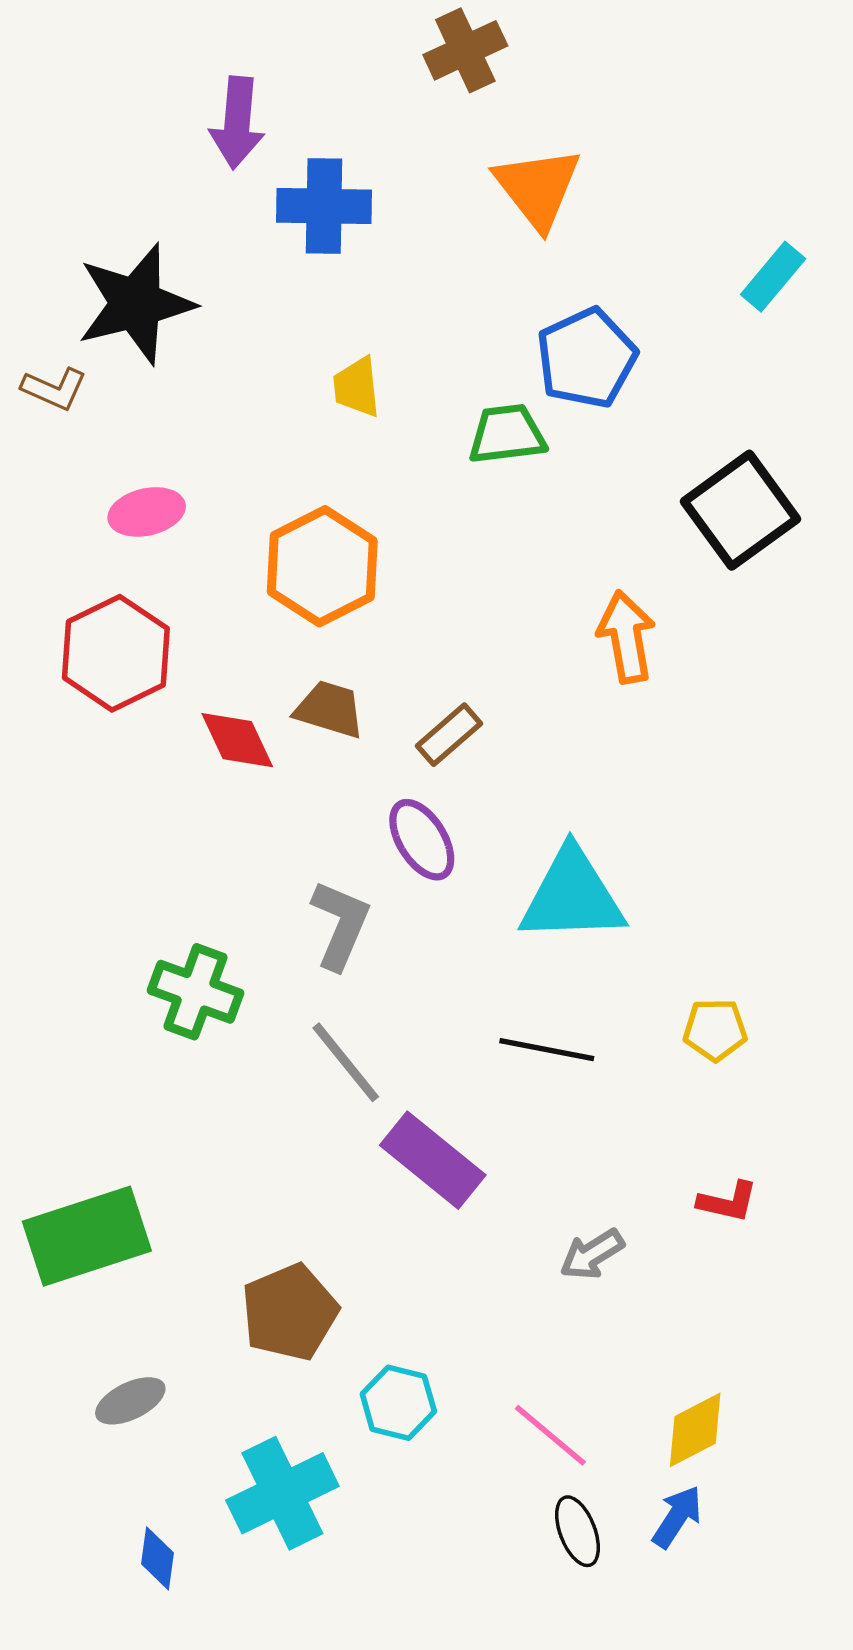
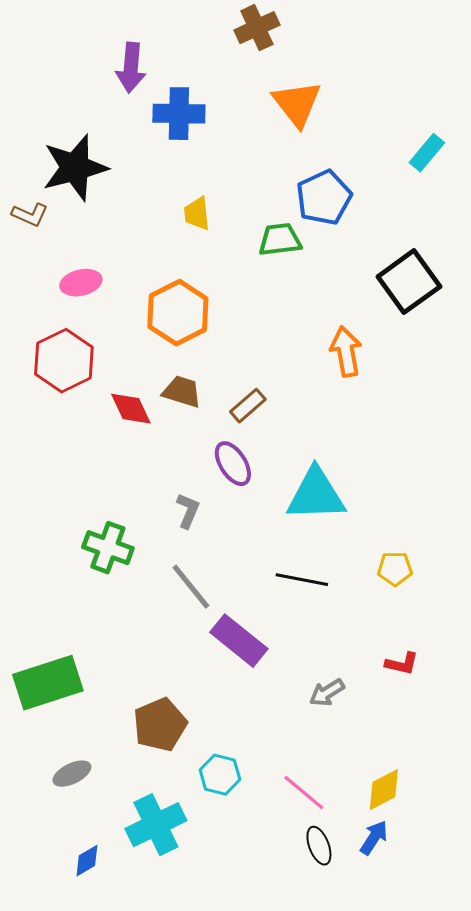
gray L-shape: (340, 925) -> (188, 511), size x0.7
blue diamond: (157, 1558) -> (87, 861), turned 52

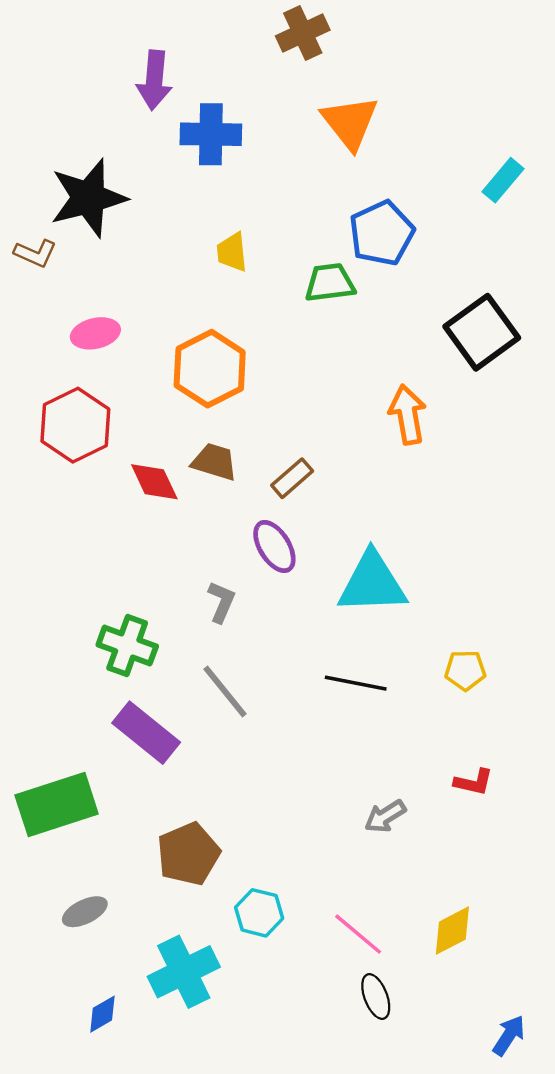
purple rectangle: (239, 641) -> (146, 733), moved
blue arrow: (374, 838) -> (509, 1035), moved

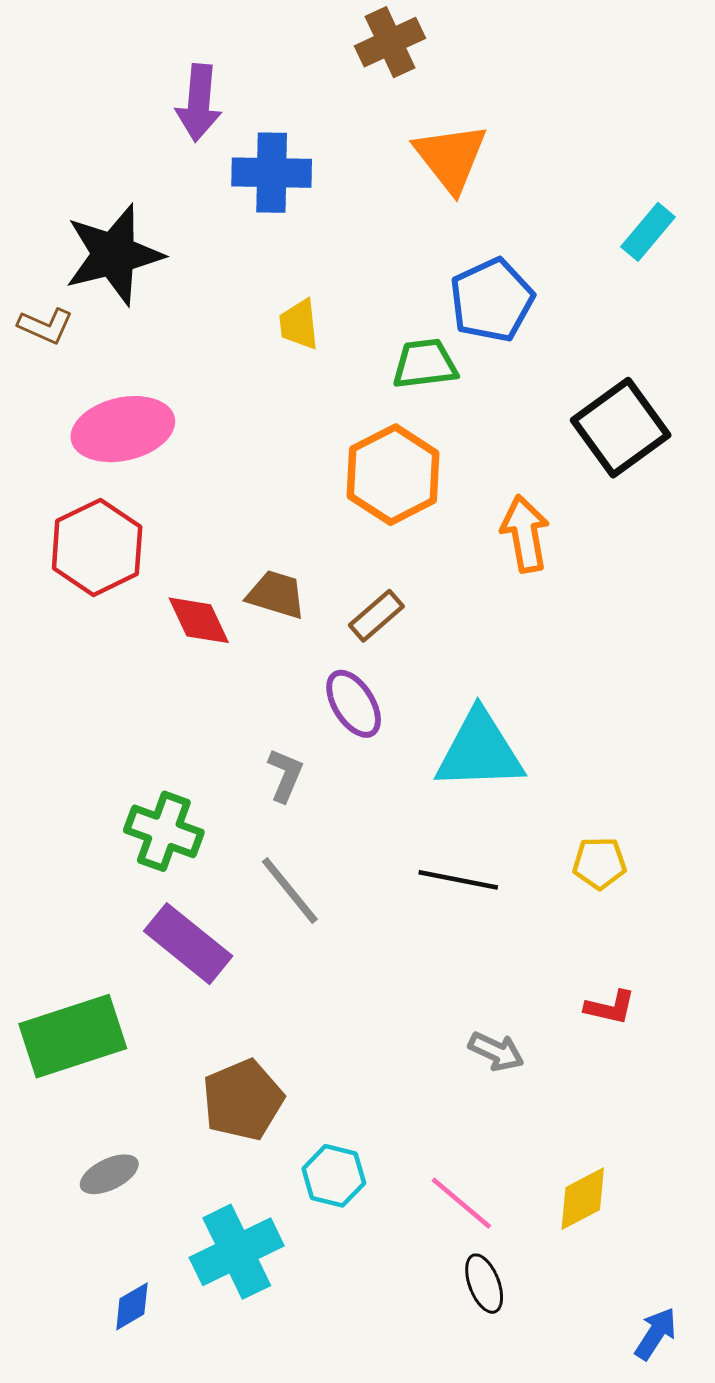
pink ellipse: (95, 333) -> (123, 429), size x1.6
orange hexagon: (210, 369) -> (393, 475), moved
gray arrow: (385, 816) -> (496, 1051), turned -123

